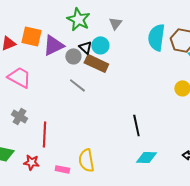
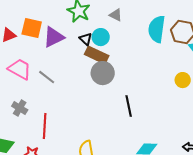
gray triangle: (115, 23) -> (116, 15), turned -40
gray circle: (73, 56) -> (103, 73), moved, size x1.5
gray line: (77, 85) -> (47, 77), moved
black line: (136, 125) -> (129, 106), moved

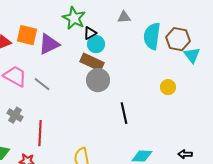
gray triangle: (116, 15) -> (124, 17), moved, turned -32
black triangle: (86, 39) -> (90, 33), moved, turned 48
yellow circle: (183, 80) -> (168, 87), moved

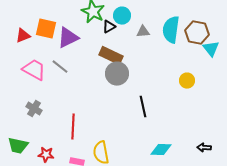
gray triangle: (124, 17) -> (143, 32), moved
cyan circle: (96, 44) -> (122, 16), moved
gray line: (42, 84) -> (60, 67), moved
red line: (40, 133) -> (73, 127), moved

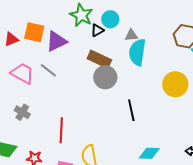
cyan semicircle: (171, 30) -> (137, 52), moved
yellow circle: (187, 81) -> (175, 84), size x1.6

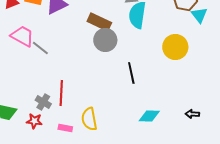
gray line: (48, 70) -> (40, 48), moved
gray cross: (22, 112) -> (43, 102), moved

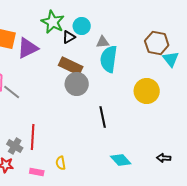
cyan diamond: (149, 116) -> (121, 160), turned 45
yellow semicircle: (89, 119) -> (61, 163), size x0.6

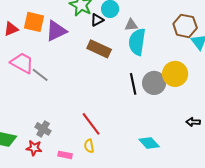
gray circle: (77, 84) -> (154, 83), moved
black line: (103, 117) -> (133, 84), moved
red line: (33, 137) -> (91, 124), moved, turned -40
black arrow: (164, 158) -> (193, 122), moved

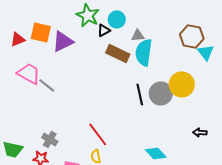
brown rectangle: (99, 49) -> (118, 53), moved

